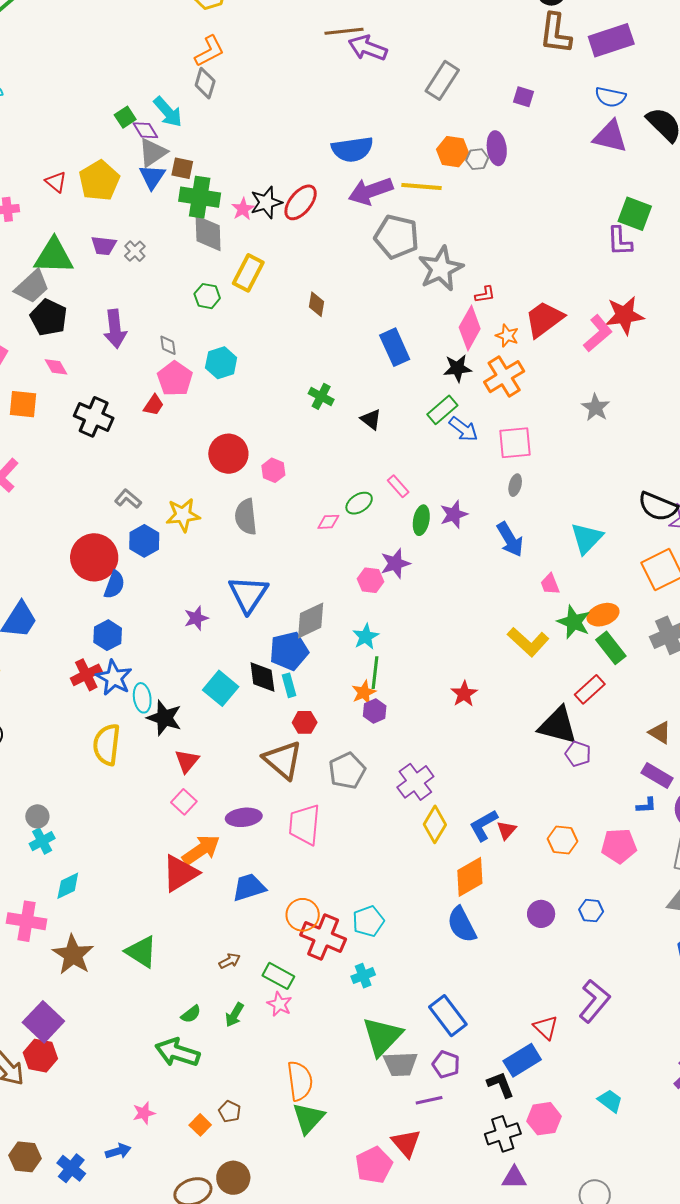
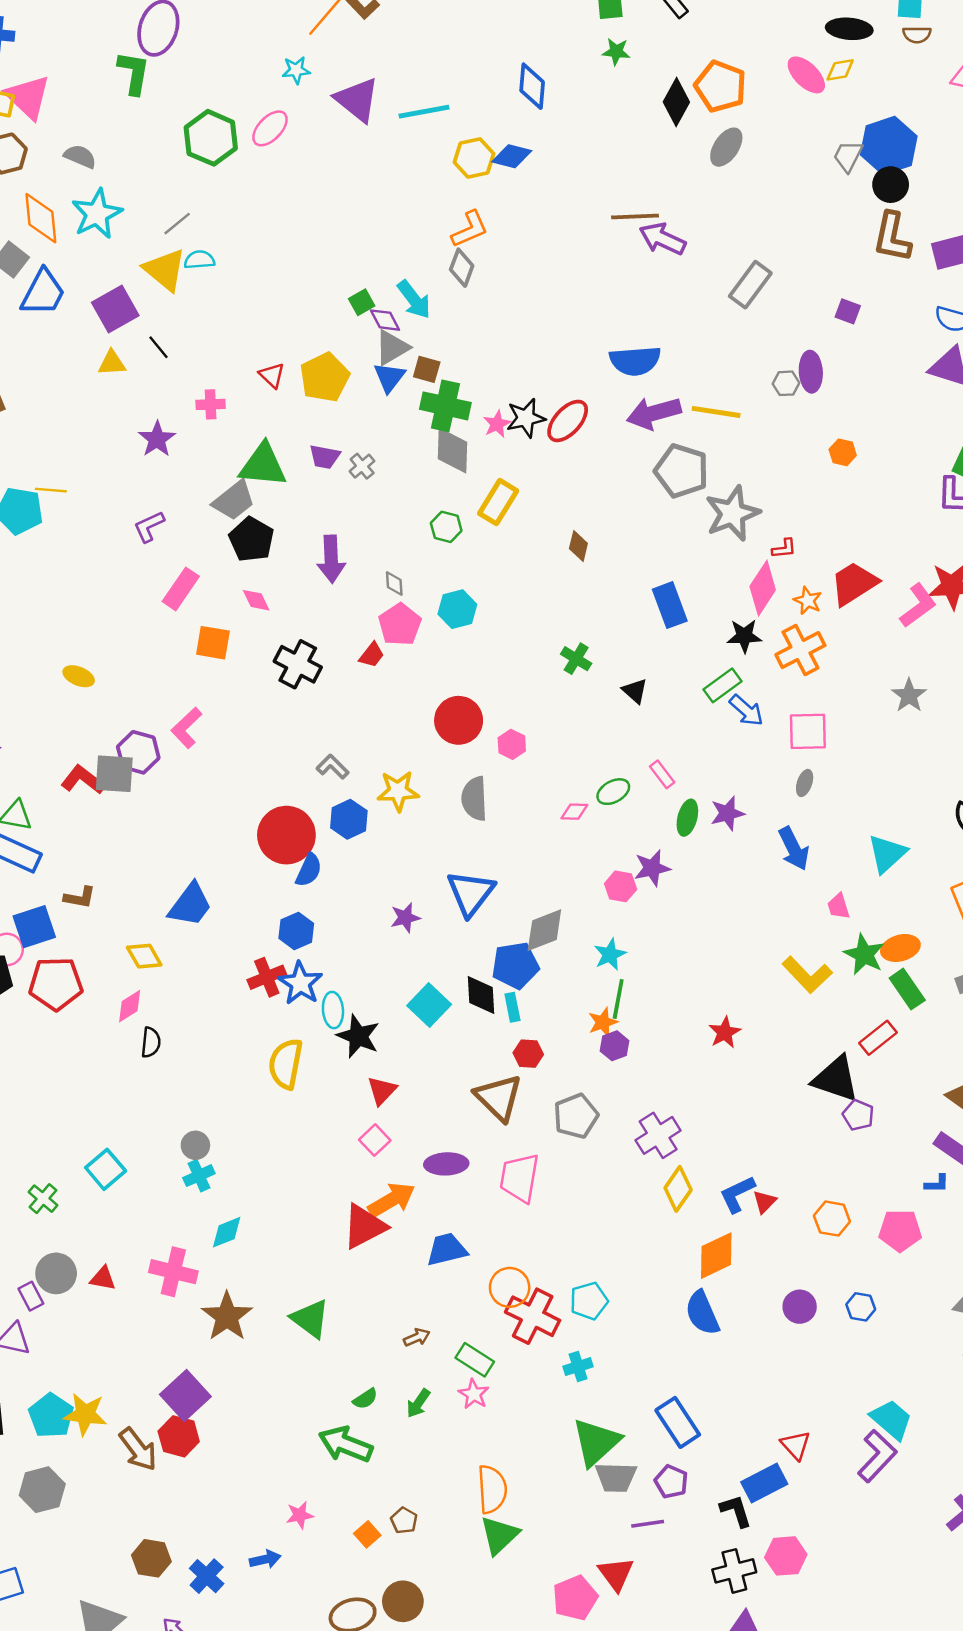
orange hexagon: (453, 152) -> (843, 452), moved, size x0.7
purple L-shape: (594, 1001) -> (877, 1456), moved
cyan trapezoid: (610, 1101) -> (891, 1419), moved, size x1.4

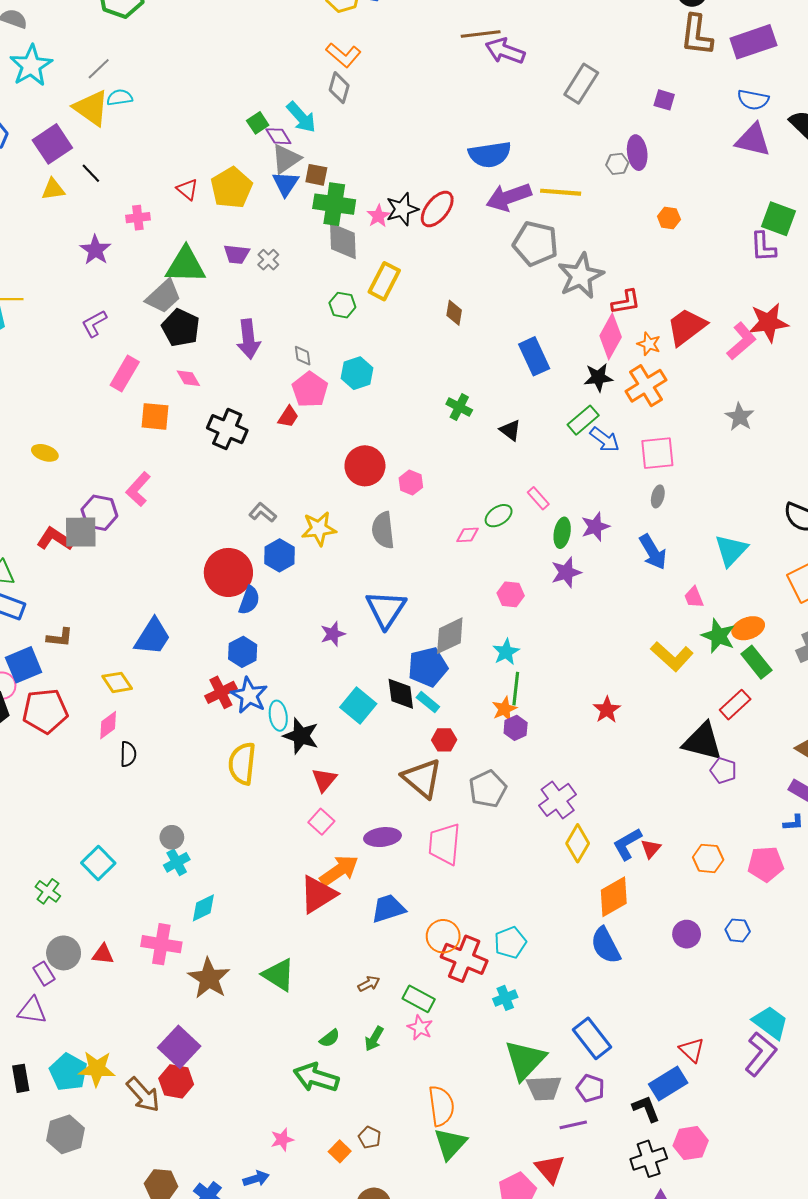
orange L-shape: (470, 229) -> (343, 55), turned 68
red L-shape: (784, 549) -> (626, 302), size x1.4
purple star: (652, 868) -> (566, 572), moved
cyan rectangle: (512, 1007) -> (428, 702), turned -35

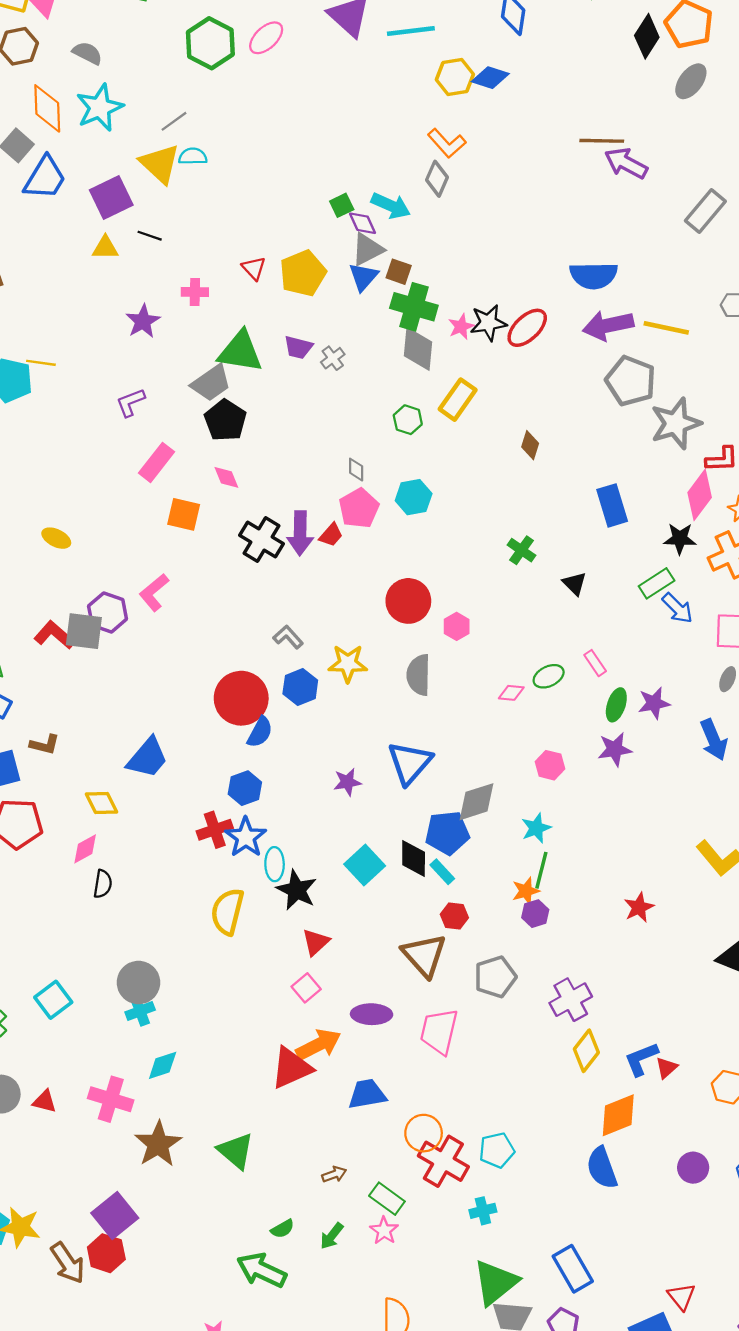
cyan arrow: (301, 117) -> (391, 206), turned -32
black line: (91, 173) -> (150, 236), turned -35
purple arrow: (248, 339) -> (300, 533), moved
gray circle: (172, 837) -> (138, 983), size x1.6

